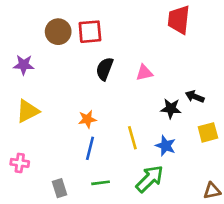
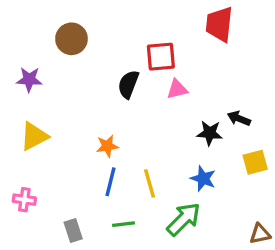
red square: (90, 32) -> (161, 57), moved
yellow line: (132, 138) -> (149, 183), moved

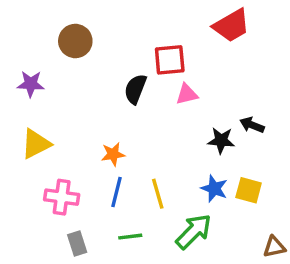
red trapezoid: (219, 24) -> (231, 26), turned -126
yellow square: (255, 162) -> (249, 190), moved, turned 30
pink cross: (24, 200) -> (62, 197), moved, size x1.4

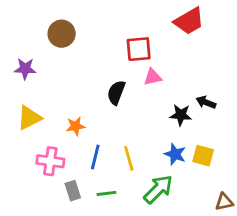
black semicircle: (135, 89) -> (116, 93), moved
orange star: (113, 154) -> (76, 126), moved
gray rectangle: (77, 243) -> (73, 191), moved

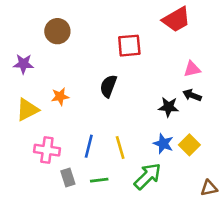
pink triangle: (153, 77) -> (192, 69), moved
orange star: (76, 126) -> (60, 97), moved
yellow square: (203, 156) -> (189, 145), turned 30

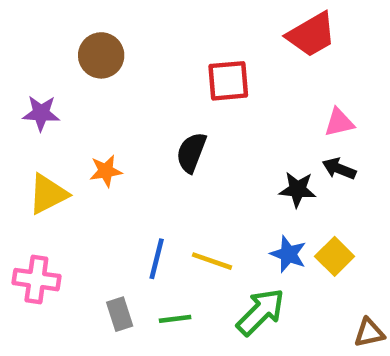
yellow line: (120, 147) -> (212, 261), turned -55
pink cross: (47, 150) -> (36, 280), moved

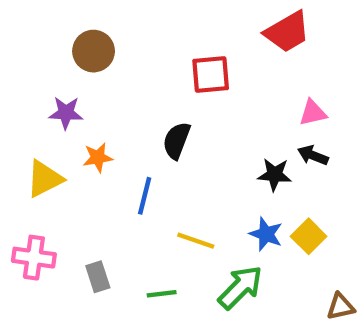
purple star: (41, 113) -> (66, 113), moved
blue line: (157, 259) -> (145, 196), moved
gray rectangle: (120, 314) -> (98, 277), moved

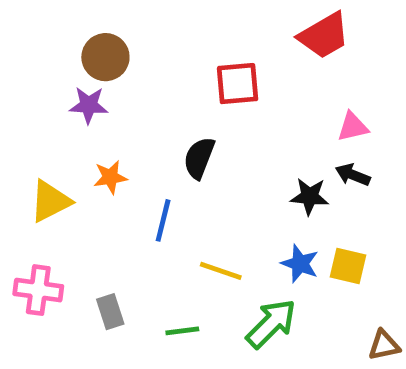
purple star: (66, 113) -> (89, 105), moved
yellow square: (309, 236) -> (348, 266), turned -32

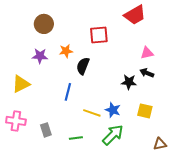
purple star: (89, 105) -> (40, 56), moved
orange star: (110, 177) -> (66, 51), moved
blue star: (300, 264) -> (113, 110), moved

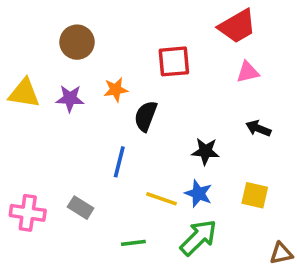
pink triangle: (147, 53) -> (248, 72), moved
black star: (129, 82) -> (206, 151), moved
yellow triangle: (21, 84) -> (24, 93), moved, turned 36
gray rectangle: (46, 130) -> (81, 208), moved, turned -40

